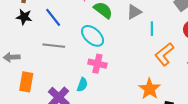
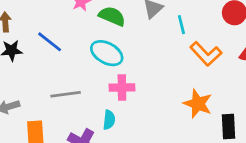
gray line: (54, 46) -> (66, 94), moved
orange L-shape: (164, 54) -> (206, 54), turned -80

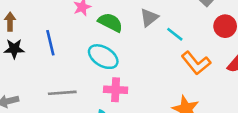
cyan line: (181, 25) -> (175, 34), turned -42
blue line: (50, 42) -> (50, 43), turned 35

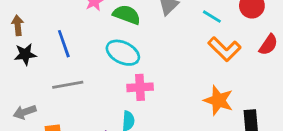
cyan line: (175, 34) -> (212, 17), moved
gray line: (62, 93) -> (68, 85), moved

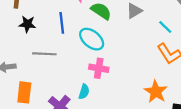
blue line: (64, 44) -> (62, 23), moved
black star: (25, 54) -> (27, 24), moved

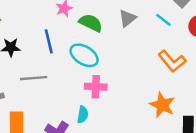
cyan line: (165, 27) -> (163, 20), moved

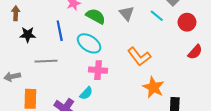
gray triangle: (127, 18) -> (127, 13), turned -35
orange L-shape: (172, 61) -> (139, 57), moved
cyan semicircle: (83, 115) -> (86, 93), turned 32

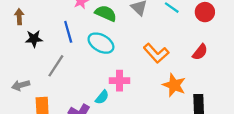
red semicircle: (195, 52) -> (200, 52), moved
gray line: (46, 61) -> (56, 66), turned -50
pink cross: (98, 70) -> (120, 81), moved

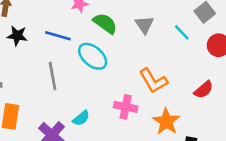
blue line: (68, 32) -> (58, 36), turned -70
gray line: (56, 66) -> (53, 76), moved, turned -55
pink cross: (120, 81) -> (126, 107), moved

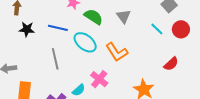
cyan line: (182, 32) -> (157, 29), moved
orange L-shape: (153, 81) -> (117, 52), moved
pink cross: (126, 107) -> (99, 79), moved, turned 30

